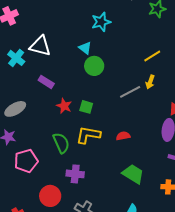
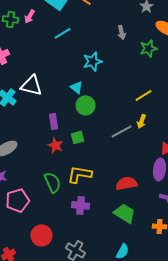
purple rectangle: (46, 82) -> (54, 121), moved, turned 49
green square: (86, 107) -> (78, 137), moved, turned -32
red semicircle: (123, 136) -> (126, 183), moved, size x1.5
purple cross: (75, 174) -> (80, 205), moved

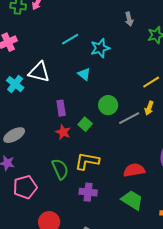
cyan line: (62, 33) -> (70, 39), moved
green circle: (86, 105) -> (108, 105), moved
green square: (78, 137) -> (85, 124), turned -32

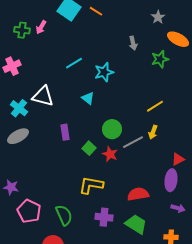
red star: (63, 132) -> (110, 154), moved
gray ellipse: (14, 135) -> (18, 136), moved
green semicircle: (60, 169) -> (64, 215), moved
pink pentagon: (25, 187) -> (29, 211), turned -30
purple cross: (88, 192) -> (104, 217), moved

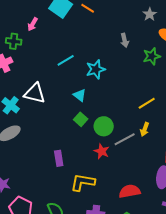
green cross: (22, 30) -> (14, 41), moved
purple rectangle: (65, 132) -> (59, 158), moved
green square: (89, 148) -> (81, 119), moved

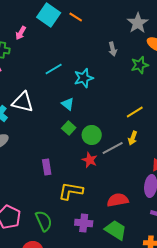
gray star: (150, 14) -> (138, 23), size x1.5

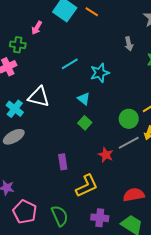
green circle: (92, 135) -> (129, 119), moved
yellow L-shape: (71, 191) -> (87, 186), turned 145

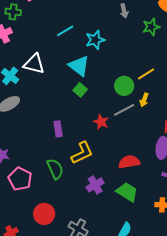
cyan triangle: (84, 99) -> (79, 66), size x1.6
green semicircle: (60, 216) -> (55, 169), moved
purple cross: (100, 218) -> (95, 185), turned -36

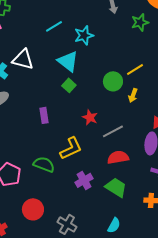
gray line: (124, 110) -> (113, 131), moved
purple rectangle: (58, 129) -> (44, 115), moved
green semicircle: (55, 169) -> (44, 164), turned -45

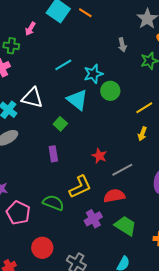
green circle: (113, 81) -> (110, 91), moved
green square: (69, 85) -> (60, 124), moved
red semicircle: (118, 157) -> (114, 196), moved

